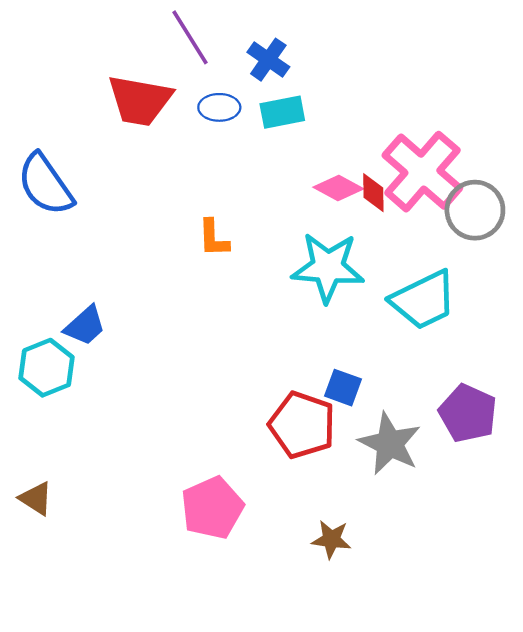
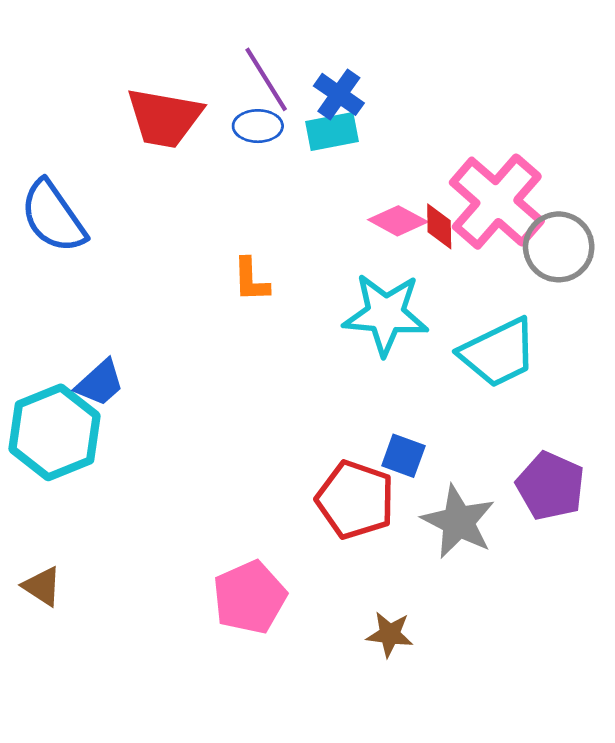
purple line: (190, 37) -> (266, 79), moved
blue cross: (268, 60) -> (339, 94), moved
cyan hexagon: (46, 368) -> (54, 432), size x1.4

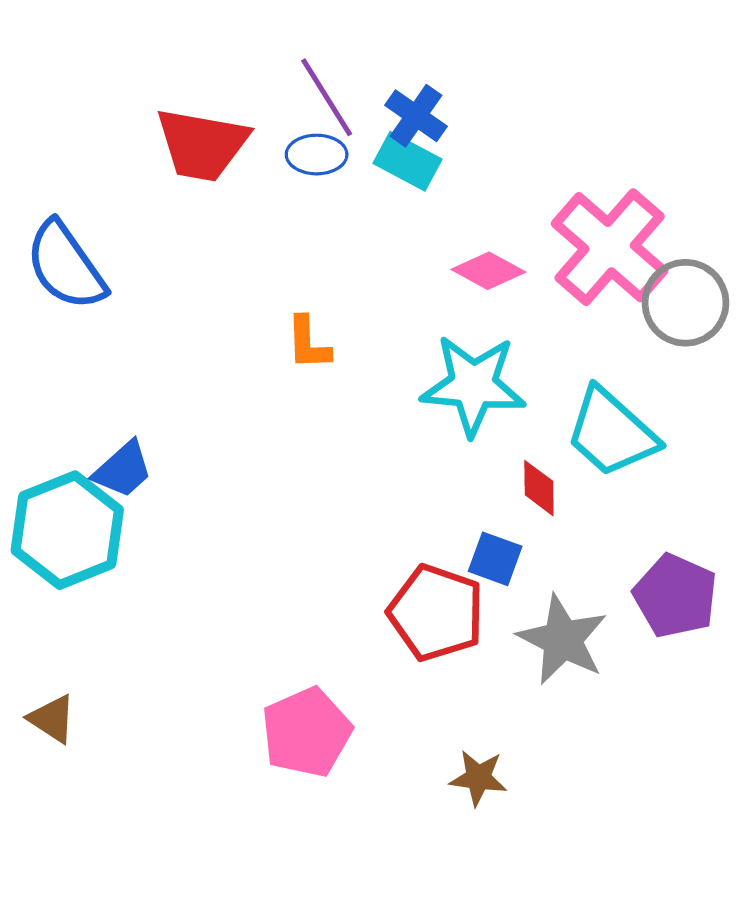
cyan rectangle: (332, 132) -> (408, 161), turned 39
red diamond: (439, 226) -> (539, 488), moved
cyan trapezoid: (498, 353) -> (611, 432), turned 68

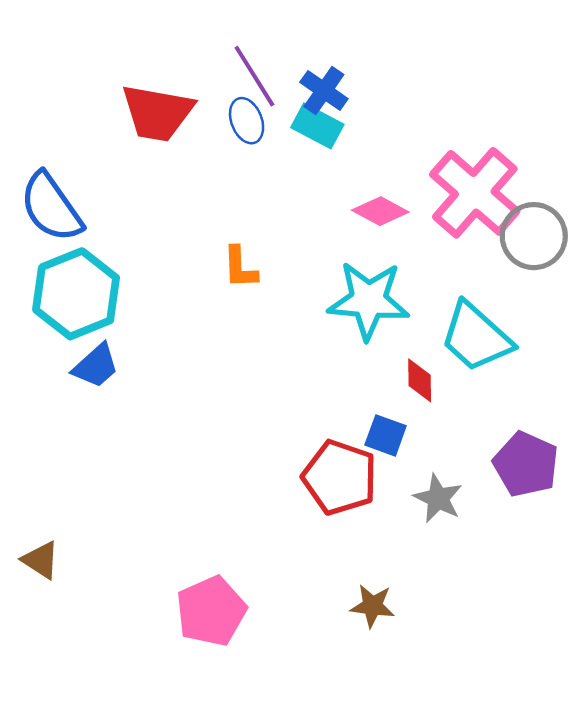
blue ellipse: (317, 155) -> (247, 121), turned 69
cyan hexagon: (67, 530) -> (76, 294), moved
gray star: (563, 640) -> (438, 498), size x0.7
pink pentagon: (306, 732) -> (211, 611), moved

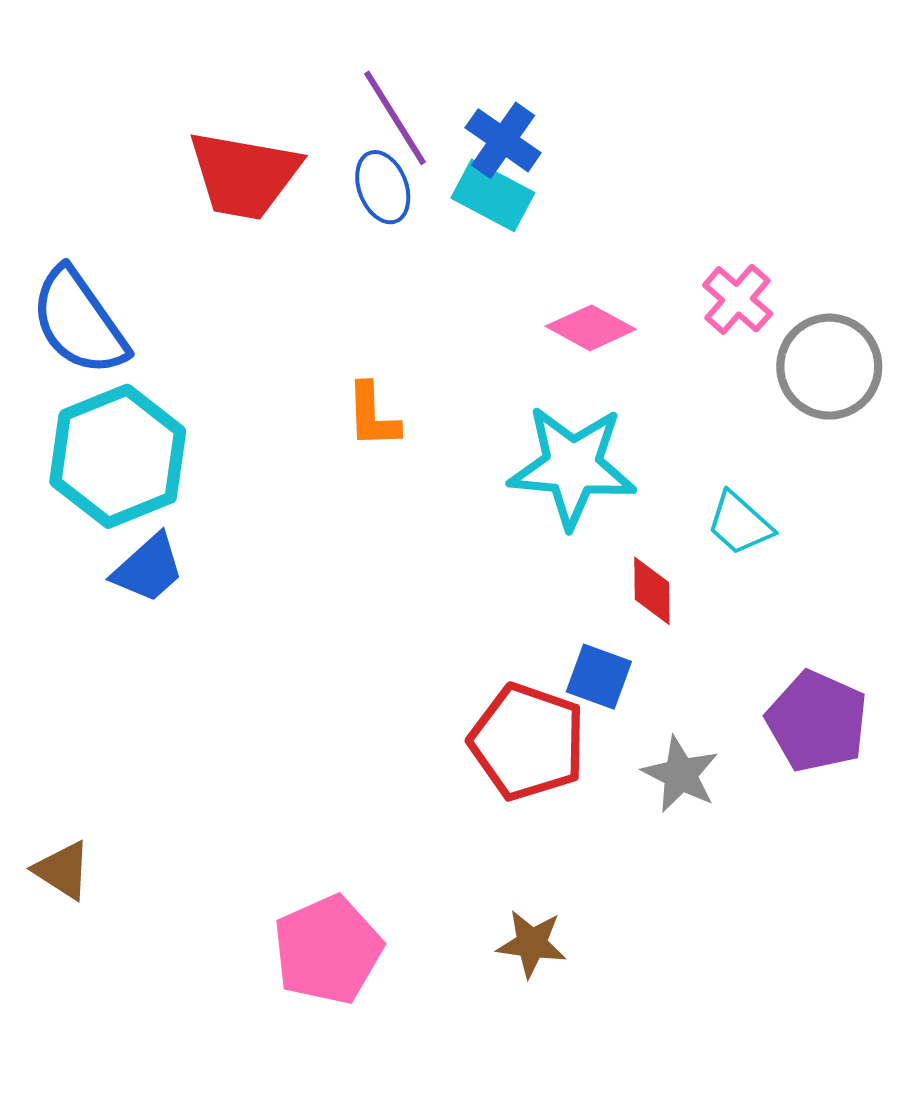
pink cross: (475, 193) -> (738, 299), size x0.5
cyan trapezoid: (476, 337) -> (740, 524), size x0.6
brown star: (372, 606) -> (532, 944), moved

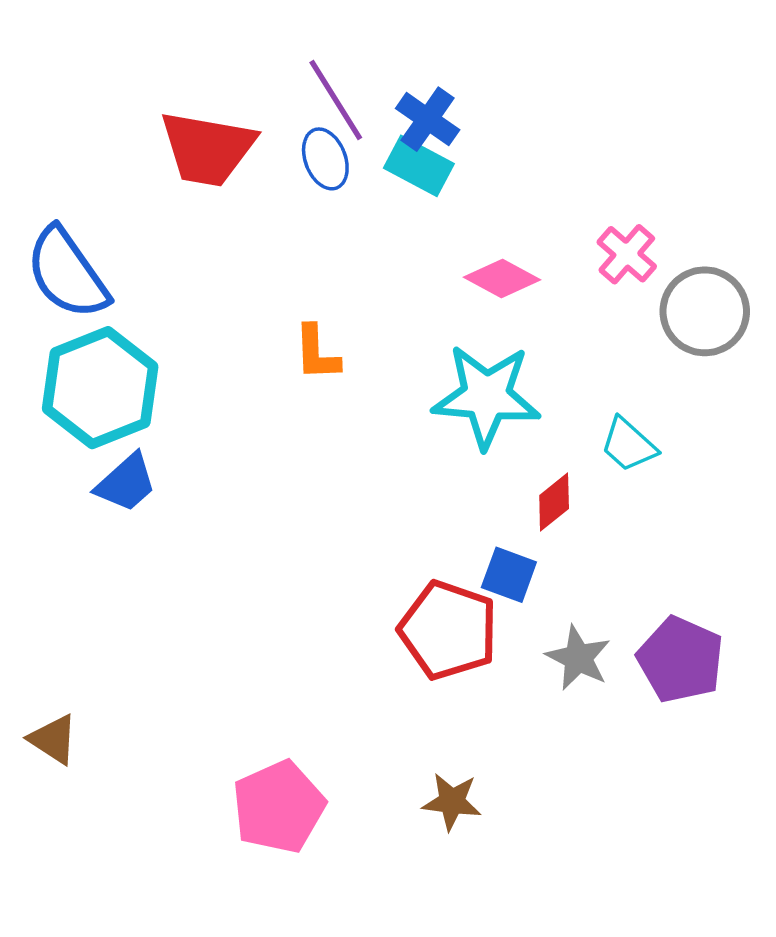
red diamond: (652, 591) -> (554, 502), turned 52
purple pentagon: (817, 721) -> (680, 660), moved

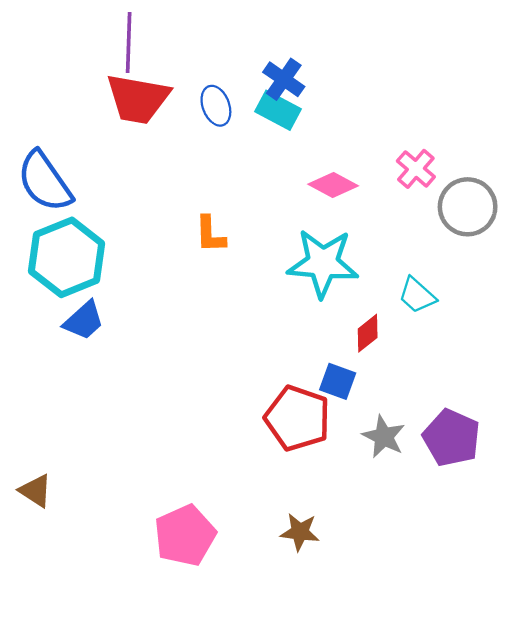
purple line: (336, 100) -> (129, 43), moved, turned 34

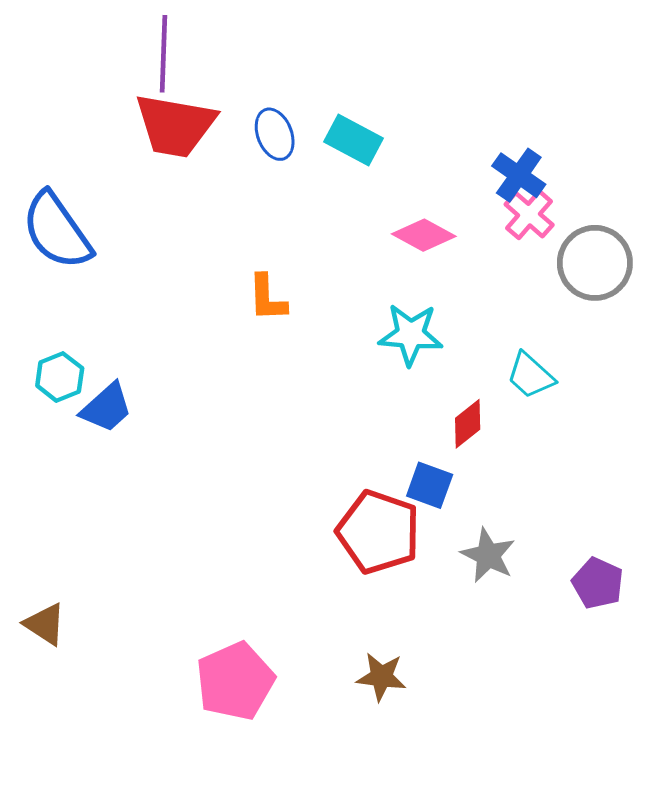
blue cross: (284, 79) -> (519, 175), moved
cyan hexagon: (67, 257) -> (60, 377), moved, size x0.5
cyan star: (323, 263) -> (411, 335), size x0.7
purple pentagon: (451, 438) -> (598, 583), moved, size x0.7

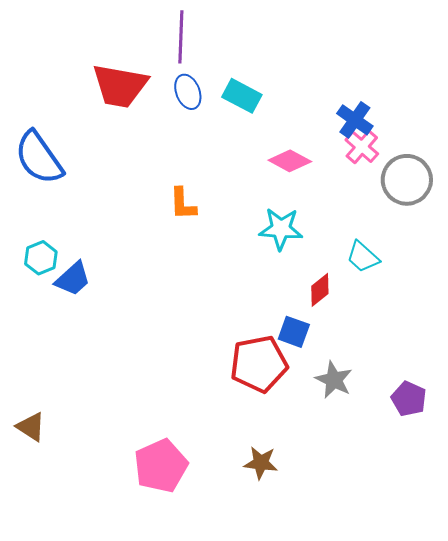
purple line: (163, 54) -> (181, 37), moved
red pentagon: (378, 532) -> (259, 364), turned -30

